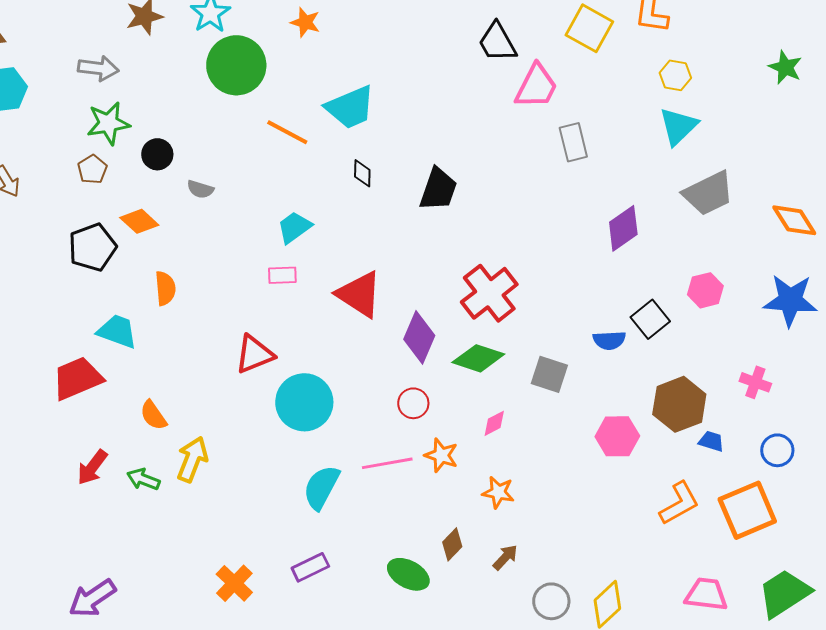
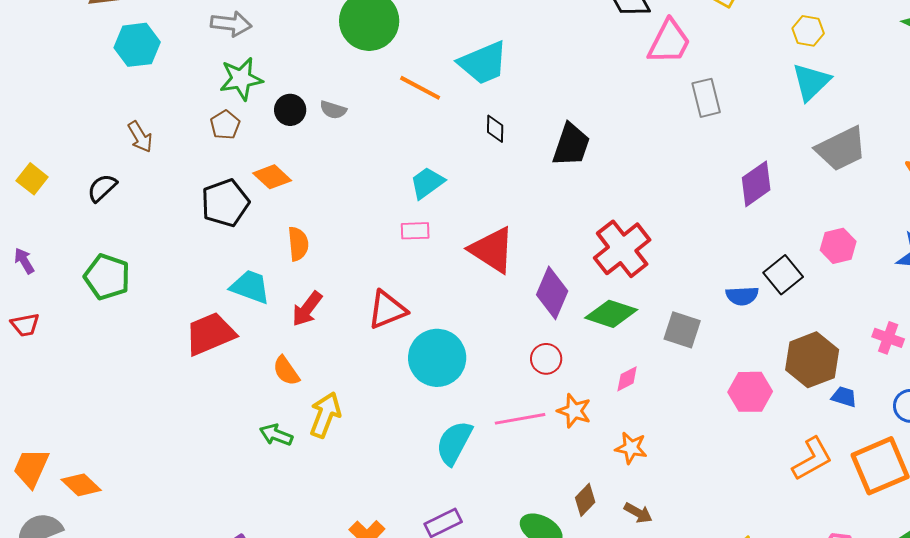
gray semicircle: (200, 189) -> (333, 110), moved
red arrow: (92, 467) -> (307, 309), moved
brown arrow: (505, 557) -> (638, 513), turned 76

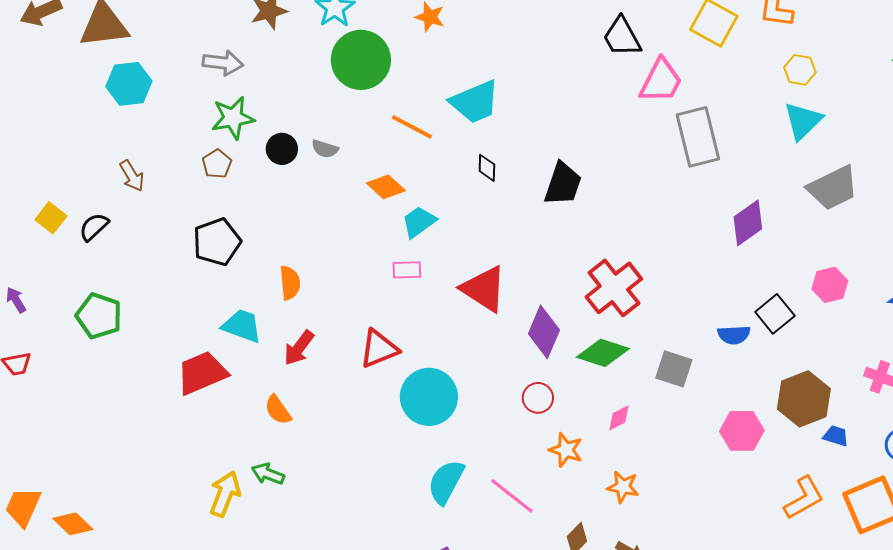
gray rectangle: (706, 98) -> (698, 137), size x1.5
orange diamond: (272, 177) -> (386, 187), moved
yellow square: (32, 179) -> (51, 218), moved
yellow arrow: (325, 415) -> (225, 494), moved
pink line: (520, 419) -> (512, 496), moved, turned 48

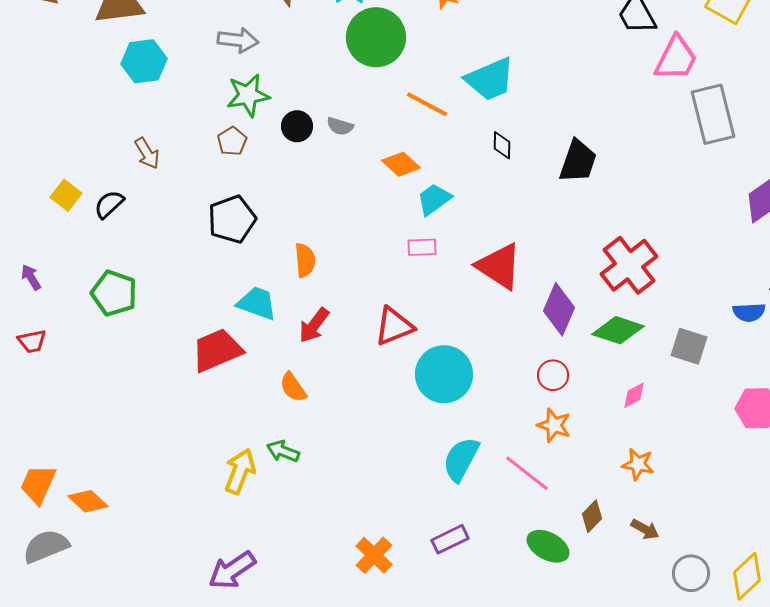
orange star: (566, 450) -> (554, 425), moved

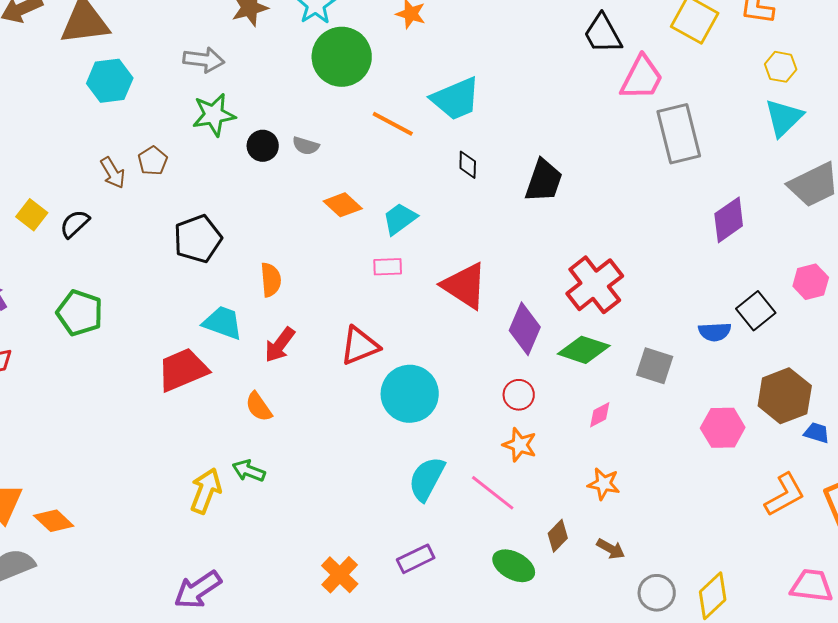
brown pentagon: (232, 141) -> (153, 161), moved
orange diamond: (401, 164) -> (343, 205), moved

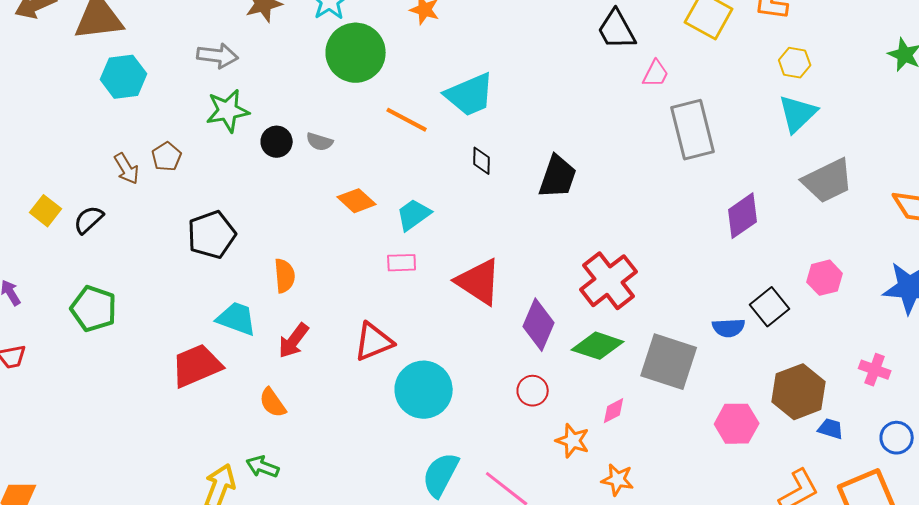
pink trapezoid: (642, 78) -> (656, 74), size x0.6
gray square: (655, 366) -> (669, 362), size x1.5
orange star: (520, 445) -> (573, 441), moved

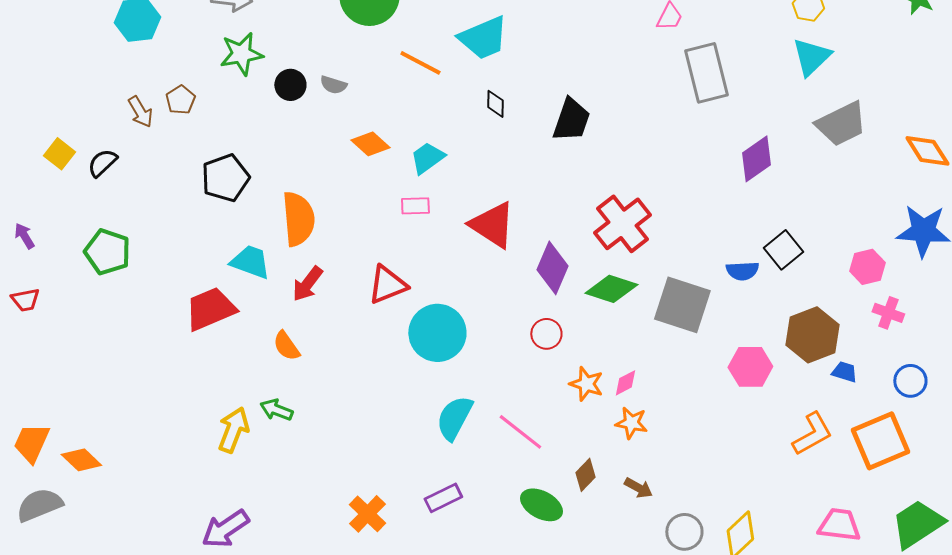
orange semicircle: (285, 276) -> (298, 219), size x1.6
pink hexagon: (825, 278) -> (867, 267), moved
pink diamond: (614, 411) -> (625, 383), moved

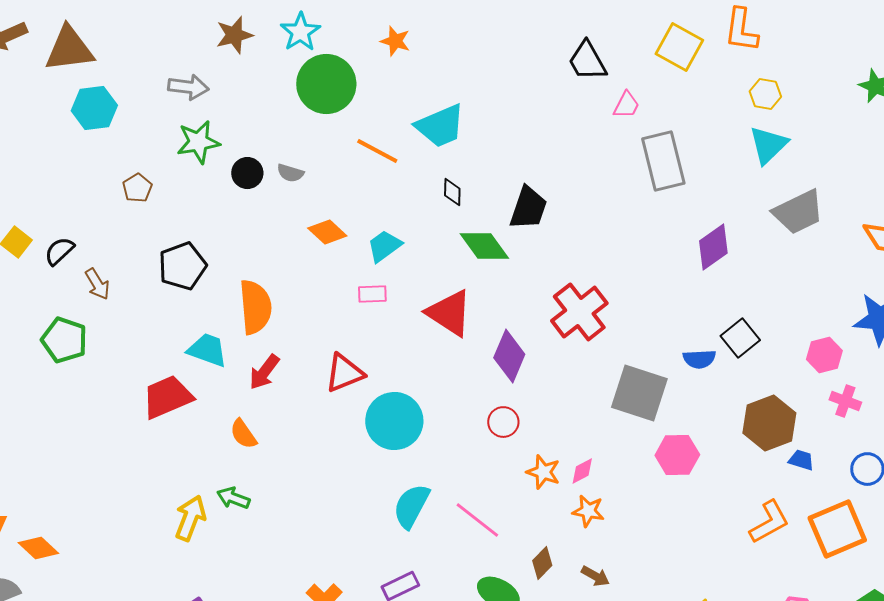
brown arrow: (140, 112) -> (97, 284), moved
green diamond: (611, 289) -> (484, 246), moved, turned 36
pink hexagon: (750, 367) -> (677, 455), moved

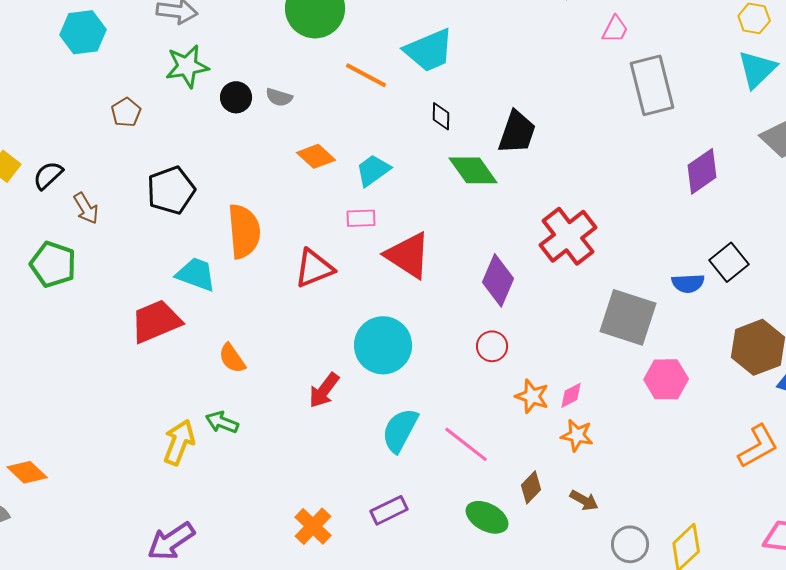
red triangle: (449, 313) -> (408, 255), moved
red arrow: (264, 372) -> (324, 390), moved
red triangle: (344, 373) -> (314, 268), moved

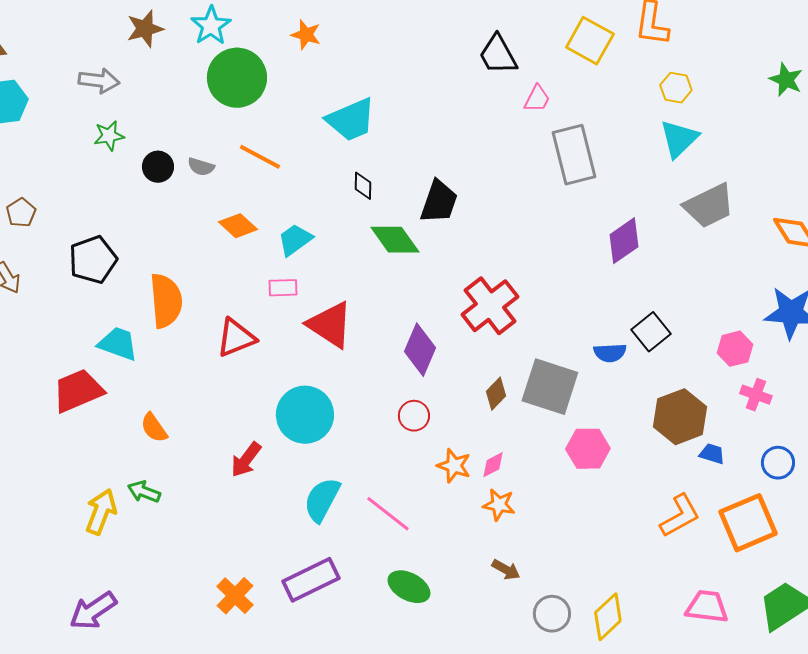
green star: (187, 66) -> (109, 136), size x0.7
orange line: (366, 75) -> (260, 157), moved
brown pentagon: (126, 112) -> (21, 213), moved
brown diamond: (531, 487) -> (496, 394), moved
purple rectangle: (389, 510) -> (311, 580), size x1.5

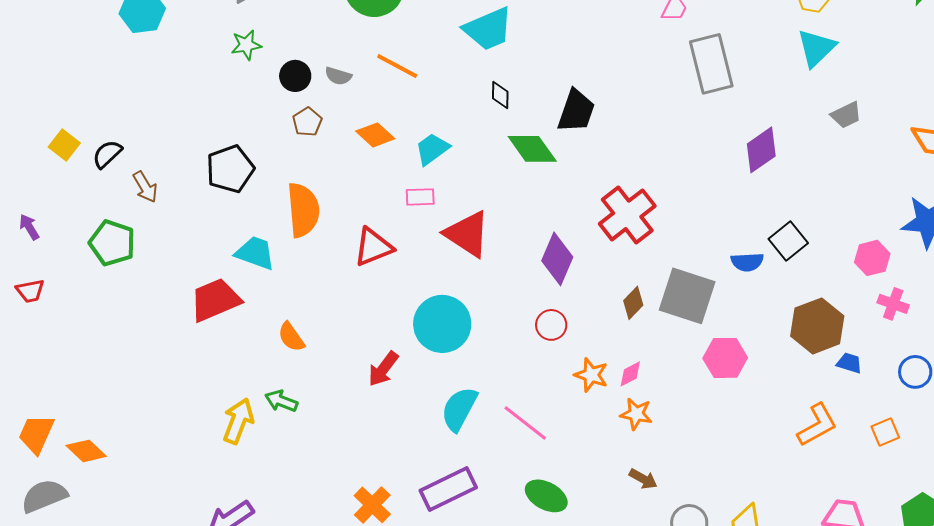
gray trapezoid: (709, 206) -> (846, 115), size x0.6
brown pentagon: (21, 213) -> (307, 122), moved
orange square: (748, 523) -> (885, 432), size x0.5

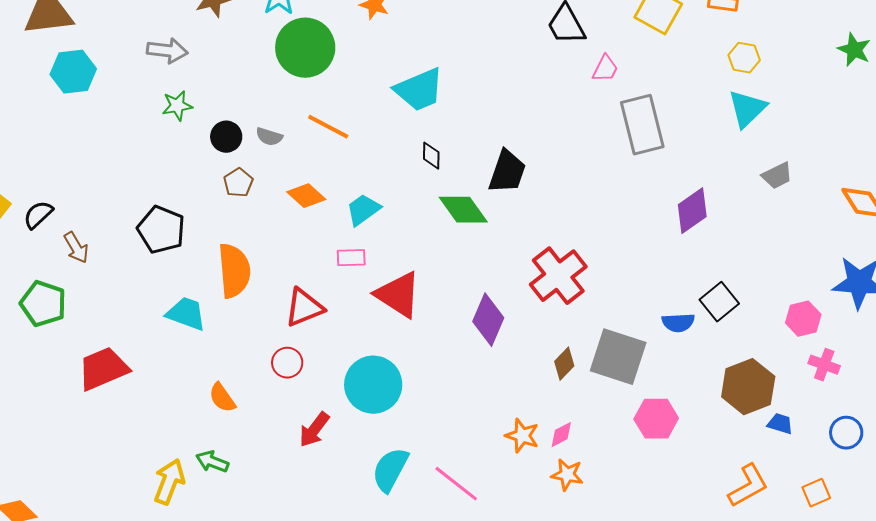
black pentagon: (230, 169) -> (161, 230), turned -30
red trapezoid: (215, 300) -> (103, 369), moved
red circle: (551, 325) -> (287, 363), moved

